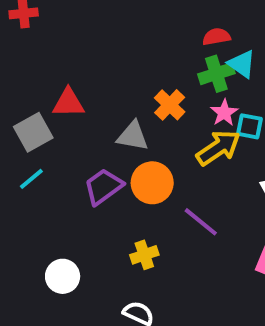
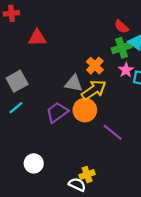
red semicircle: (216, 37) -> (122, 27), turned -128
red triangle: (68, 103) -> (37, 38), moved
yellow arrow: (218, 148) -> (94, 90), moved
yellow cross: (144, 255) -> (87, 175), moved

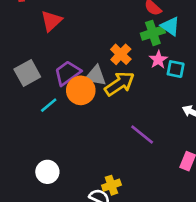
red triangle: (37, 38) -> (51, 21), turned -42
cyan line: (16, 108) -> (49, 105), moved
orange circle: (85, 110) -> (81, 90), moved
purple trapezoid: (57, 112) -> (67, 73), moved

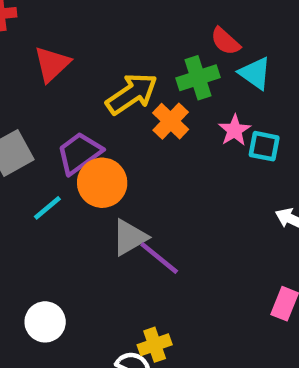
green cross: (153, 33) -> (198, 78), moved
gray triangle: (95, 76) -> (130, 237), moved, turned -40
yellow arrow: (120, 84) -> (132, 94), moved
purple line: (142, 134) -> (159, 258), moved

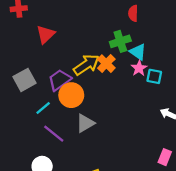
red semicircle: (225, 41) -> (133, 13), moved, turned 49
cyan triangle: (255, 73) -> (138, 52), moved
yellow arrow: (132, 94) -> (86, 65), moved
purple line: (159, 258) -> (54, 134), moved

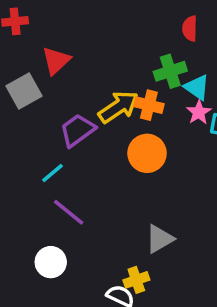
orange cross: (106, 64) -> (149, 105), turned -30
gray square: (25, 80) -> (24, 91), moved
orange circle: (71, 95) -> (147, 153), moved
gray triangle: (85, 123) -> (159, 239), moved

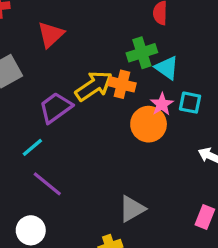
red triangle: (56, 61) -> (51, 35), moved
pink star: (199, 112) -> (162, 104), moved
orange circle: (147, 153) -> (149, 124), moved

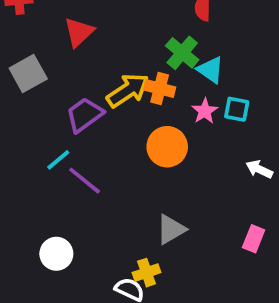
green cross: (142, 53) -> (182, 53), turned -32
orange circle: (149, 124) -> (167, 147), moved
purple line: (47, 184) -> (85, 181), moved

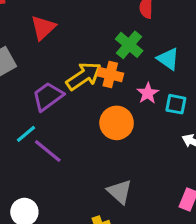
cyan triangle: (210, 70) -> (168, 59), moved
cyan square: (237, 109) -> (176, 104), moved
gray triangle: (171, 229) -> (120, 192), turned -48

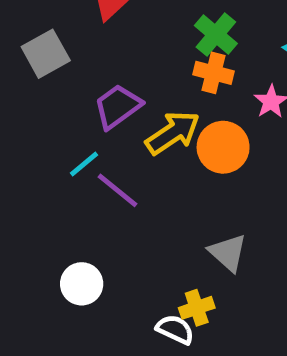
green cross: (129, 45) -> (216, 35), moved
yellow arrow: (84, 76) -> (173, 133), moved

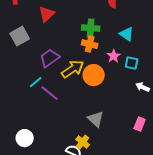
green cross: (216, 35) -> (91, 28), turned -36
white circle: (82, 284) -> (25, 138), moved
yellow cross: (197, 308) -> (83, 142), turned -32

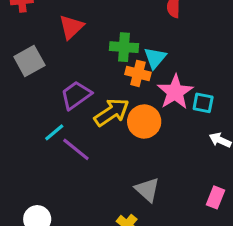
green cross: (91, 28) -> (124, 47), moved
cyan triangle: (127, 34) -> (155, 58), moved, turned 35
pink star: (114, 56) -> (175, 92), size x1.6

